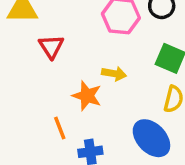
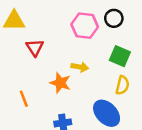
orange line: (60, 128) -> (24, 99), moved

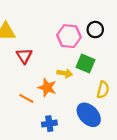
green square: (120, 56) -> (85, 63), moved
orange line: (24, 99) -> (26, 98), moved, turned -40

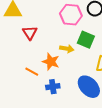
blue cross: (49, 124) -> (53, 87), moved

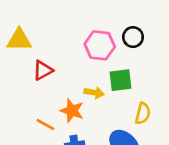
red triangle: (30, 33) -> (43, 70), turned 35
green square: (86, 40) -> (121, 80), turned -30

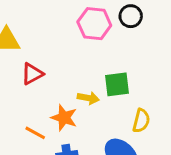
black circle: (133, 37) -> (131, 16), moved
pink hexagon: (100, 45) -> (94, 24), moved

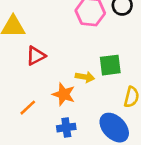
orange line: (35, 133) -> (28, 108), moved, turned -72

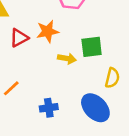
orange star: (64, 94) -> (48, 31), moved, turned -30

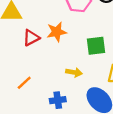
yellow arrow: (67, 59) -> (74, 72), moved

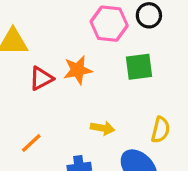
green square: (96, 46) -> (139, 67), moved

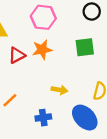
pink hexagon: (109, 24) -> (43, 17), moved

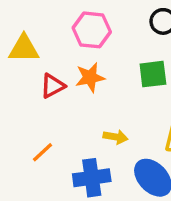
blue cross: (43, 118) -> (92, 178), size x1.5

